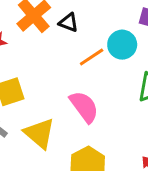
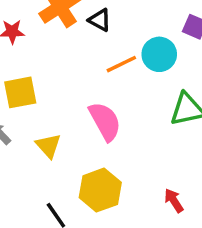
yellow triangle: (39, 133) -> (48, 146), size x0.7

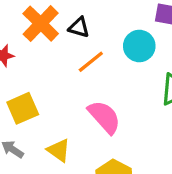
orange line: (121, 64) -> (91, 62), moved

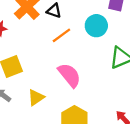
yellow triangle: (59, 150) -> (36, 97), turned 48

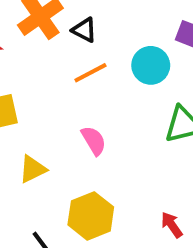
pink semicircle: (69, 75) -> (94, 141), size x0.7

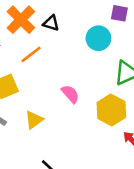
orange line: (90, 73) -> (31, 54), moved
yellow hexagon: (91, 216) -> (111, 110), moved

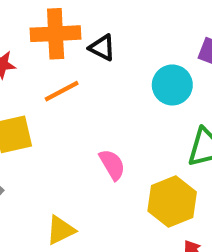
orange cross: (21, 20) -> (56, 34), turned 32
yellow triangle: (34, 120) -> (61, 230), moved

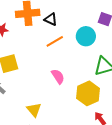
orange line: (62, 91) -> (55, 41), moved
yellow triangle: (61, 230) -> (34, 110), turned -42

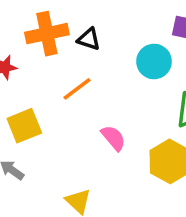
orange line: (55, 41) -> (77, 89), moved

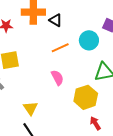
orange line: (77, 89) -> (60, 48), moved

